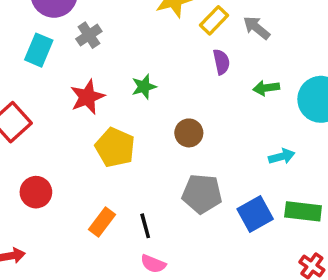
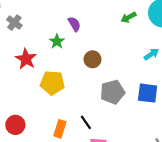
purple semicircle: (221, 62) -> (74, 24), moved
blue square: (255, 214) -> (148, 93), turned -35

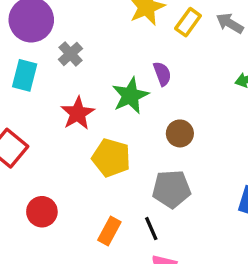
green star: (57, 41) -> (130, 96), size x1.5
gray pentagon: (112, 92) -> (171, 189), moved

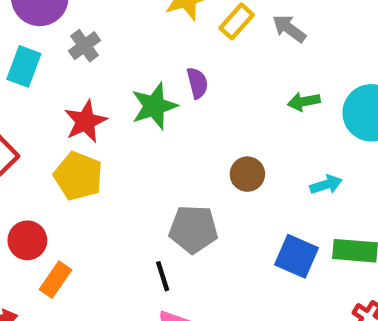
brown circle: (180, 133) -> (247, 174), moved
yellow pentagon: (111, 158) -> (78, 176), moved
orange rectangle: (109, 231) -> (55, 280), moved

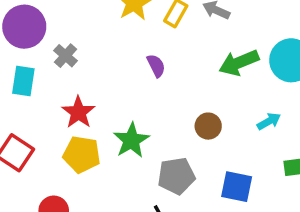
green arrow: (304, 102) -> (239, 63), size x1.6
green star: (154, 106) -> (131, 140), moved
blue square: (296, 256) -> (237, 187), moved

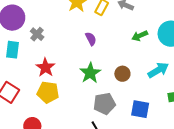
green arrow: (239, 63) -> (140, 36), size x0.7
cyan arrow: (269, 121) -> (158, 70), size x1.5
green star: (131, 140) -> (90, 73), moved

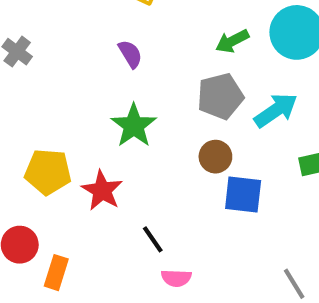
red star: (45, 67) -> (102, 190), moved
brown circle: (122, 74) -> (215, 157), moved
gray pentagon: (104, 104) -> (220, 96), moved

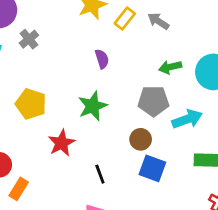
yellow pentagon: (48, 172) -> (31, 104), moved
black line: (153, 239) -> (100, 174), moved

